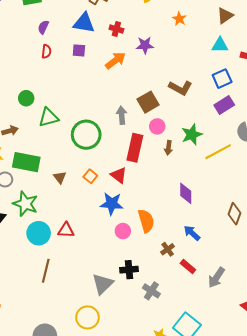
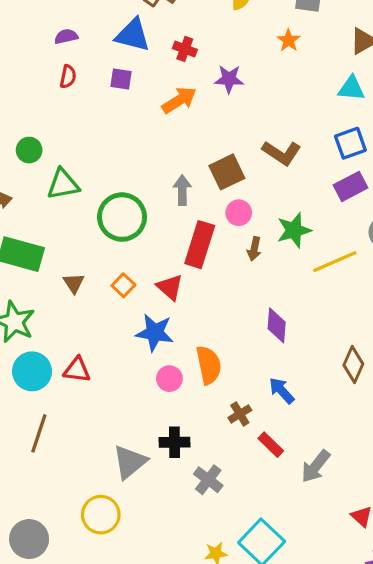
purple semicircle: (43, 27) -> (66, 37), turned 48

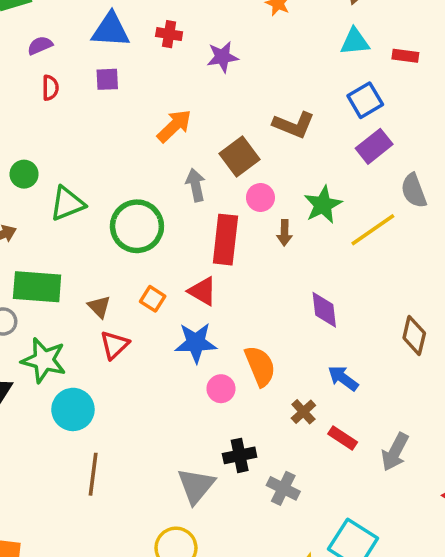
orange arrow: (179, 100) -> (174, 126), moved
red triangle: (77, 370) -> (114, 345), moved, turned -40

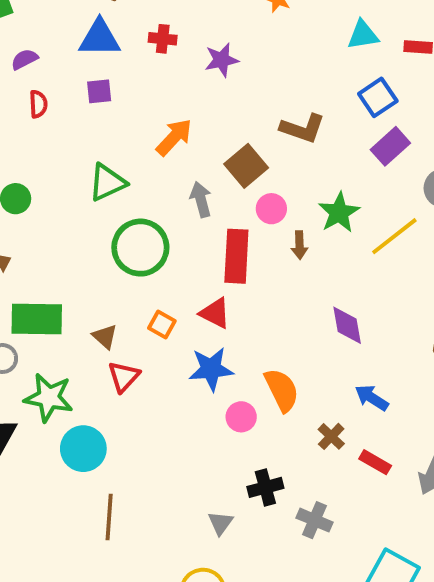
green triangle: (67, 204) -> (107, 182), moved
gray triangle: (196, 486) -> (220, 523), size x0.6

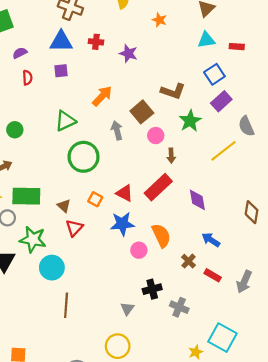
purple star: (222, 60) -> (128, 54), turned 30
green star: (339, 213) -> (190, 121), moved
red rectangle: (236, 256) -> (158, 187), moved, turned 44

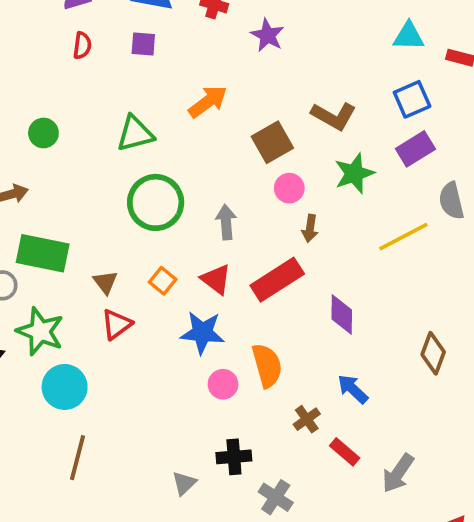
gray arrow: (117, 130) -> (226, 222), moved

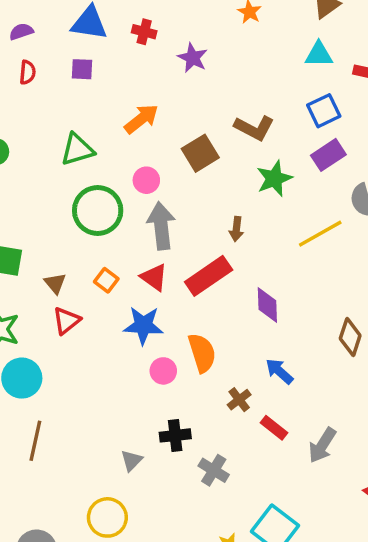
pink circle: (289, 188) -> (146, 180), moved
gray arrow: (226, 222) -> (161, 226), size x1.5

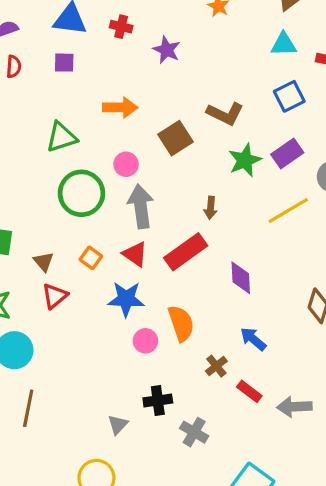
orange arrow: (141, 119) -> (120, 107), turned 40
purple rectangle: (328, 155) -> (287, 153), moved
gray arrow: (322, 445) -> (294, 407), turned 56

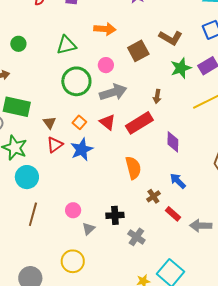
gray arrow: (141, 206) -> (113, 92), turned 76
blue star: (126, 299) -> (82, 149), moved, turned -30
pink circle: (145, 341) -> (73, 210), moved

